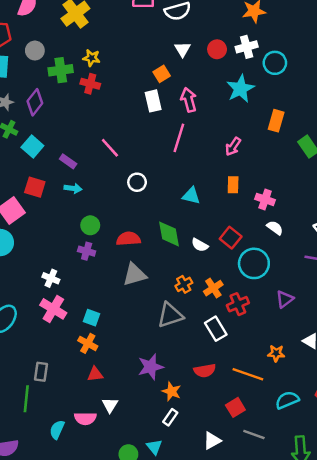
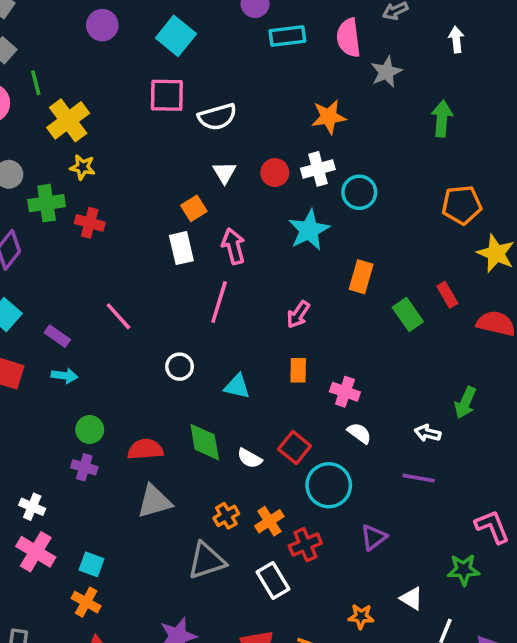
yellow star: (91, 58) -> (82, 167), moved
white circle: (137, 182) -> (180, 367), moved

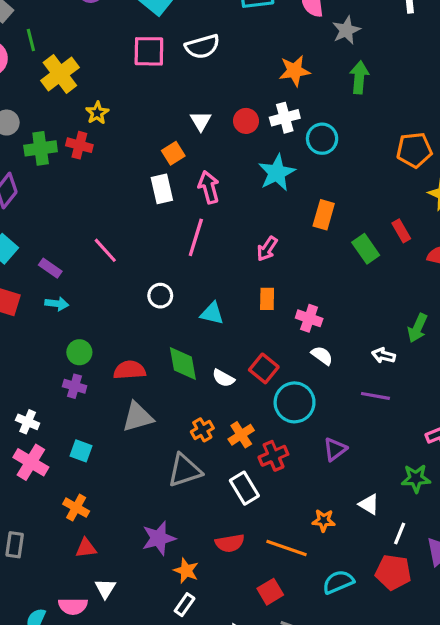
white semicircle: (217, 117) -> (202, 47), moved
green arrow: (442, 119) -> (359, 77), moved
yellow star: (82, 167) -> (97, 113), moved, turned 30
red cross: (90, 223) -> (79, 145), moved
cyan square: (91, 564) -> (81, 451), moved

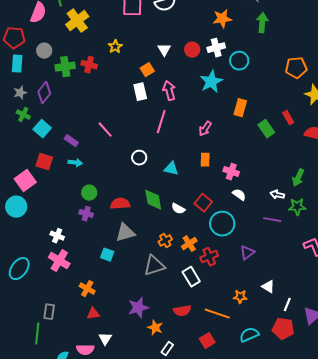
yellow star: (97, 113) -> (115, 47), moved
cyan square: (81, 451) -> (107, 255), moved
green star: (416, 478) -> (297, 207), moved
white rectangle: (185, 605) -> (167, 349), moved

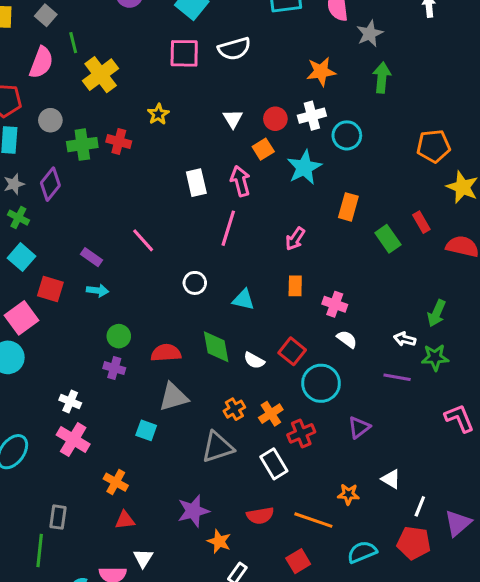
orange square: (147, 70) -> (263, 149), moved
cyan square: (42, 129) -> (21, 257), moved

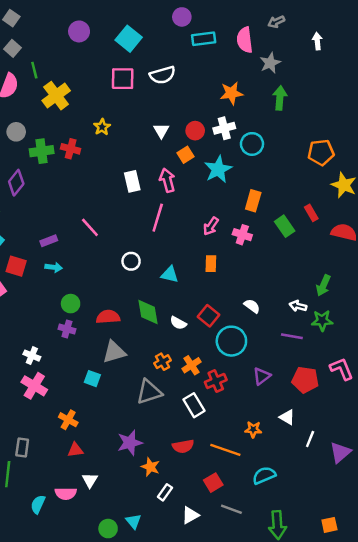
purple rectangle: (91, 257) -> (49, 241), turned -56
pink cross: (335, 304) -> (242, 235), moved
red pentagon: (414, 543) -> (305, 380), moved

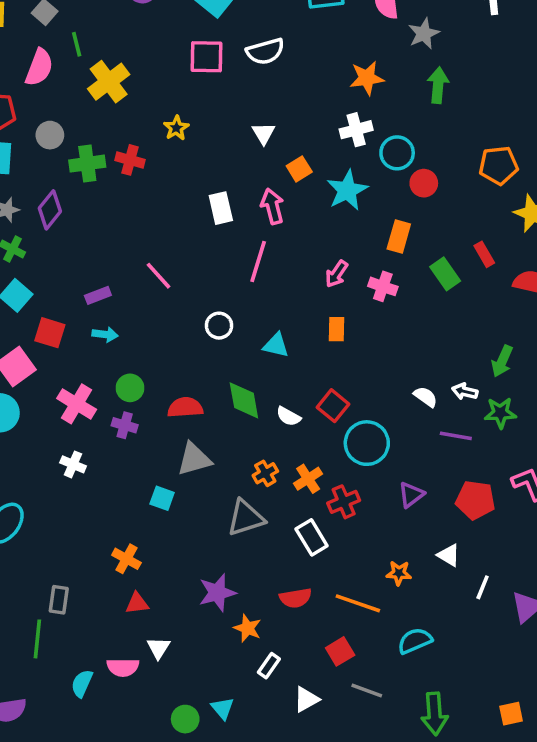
red circle: (195, 131) -> (424, 183), moved
white semicircle: (252, 306) -> (426, 397), moved
pink cross: (34, 386) -> (77, 404), moved

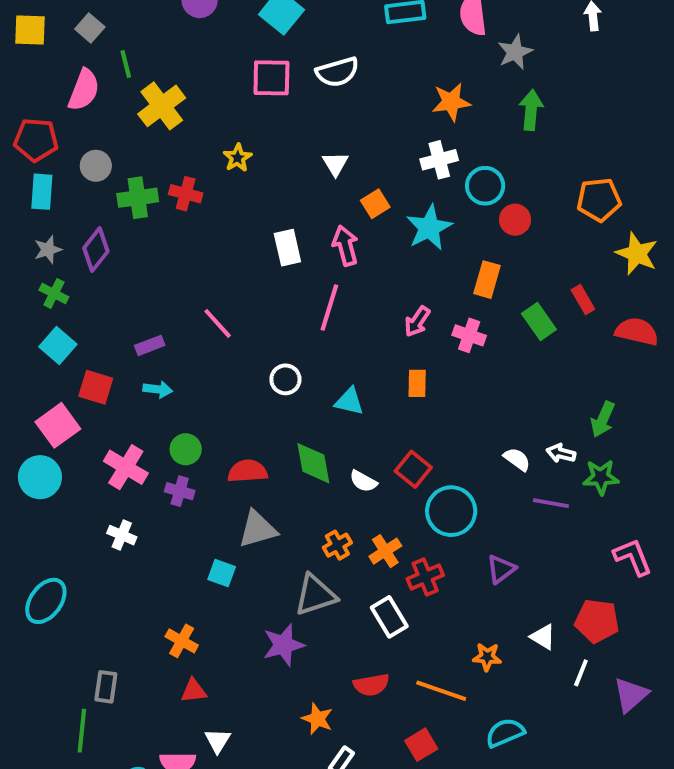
red pentagon: (475, 500) -> (597, 621), moved
purple star: (217, 593) -> (283, 645), moved

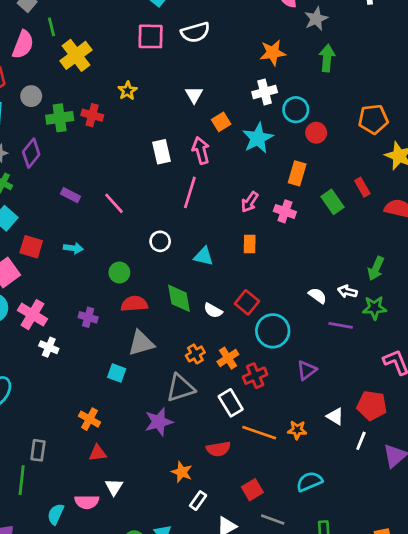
purple rectangle: (150, 345) -> (71, 195), moved, turned 48
green circle: (186, 449) -> (119, 273), moved
pink cross: (126, 467) -> (33, 315), moved
orange line: (441, 691) -> (259, 433), moved

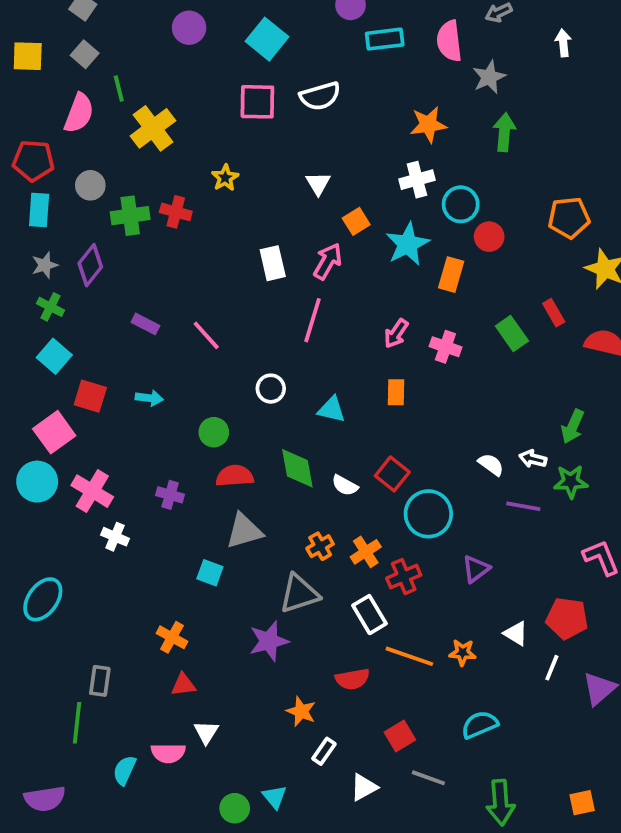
pink arrow: (201, 150) -> (328, 261), turned 45
orange rectangle: (297, 173) -> (451, 275), moved

